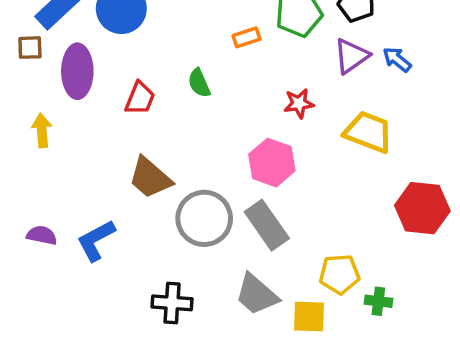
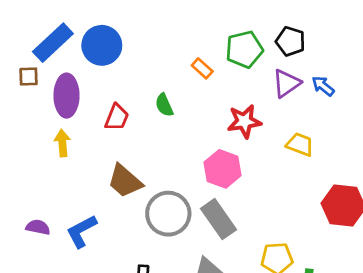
orange rectangle: (246, 37) -> (202, 68), turned 60
red star: (299, 103) -> (244, 121), size x1.4
yellow arrow: (42, 130) -> (62, 143), moved
yellow trapezoid: (368, 132) -> (300, 144), size x0.7

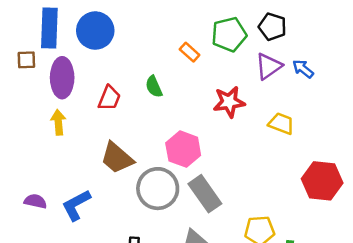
blue rectangle: (53, 43) -> (49, 28), turned -45
pink hexagon: (223, 169) -> (183, 149), moved

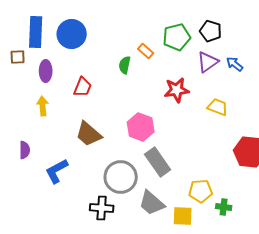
purple ellipse: (62, 78) -> (46, 71), size x0.7
green semicircle: (154, 87) -> (125, 65), moved, turned 36
gray circle: (158, 189) -> (121, 177), moved
purple semicircle: (35, 201) -> (25, 150), moved, turned 78

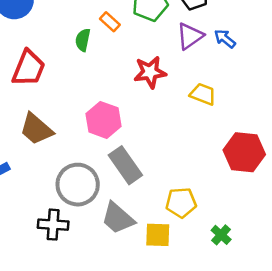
red trapezoid: (83, 87) -> (29, 68), size x1.4
green cross: (224, 207) -> (221, 235), moved, turned 35

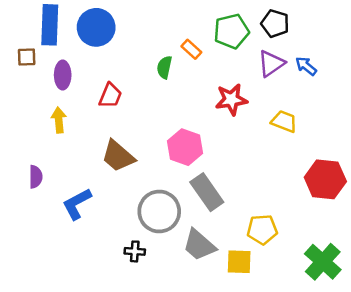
red trapezoid: (29, 68) -> (110, 96), size x0.7
black cross: (53, 225) -> (135, 251), size x0.7
green cross: (221, 235) -> (323, 262), moved, size x1.8

